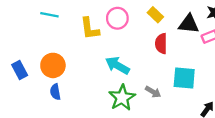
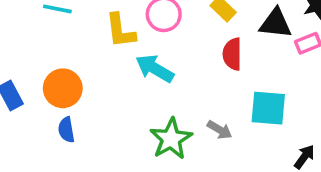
cyan arrow: (117, 65) -> (155, 68), moved

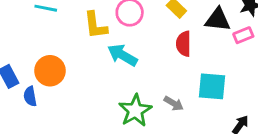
blue semicircle: (66, 130) -> (30, 96), moved

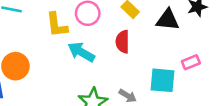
pink rectangle: (243, 35) -> (191, 62), moved
red semicircle: (184, 44) -> (122, 42), moved

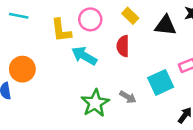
cyan square: (162, 80) -> (161, 82), turned -30

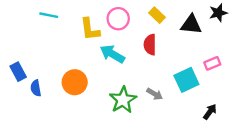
orange circle: (22, 69) -> (75, 82), moved

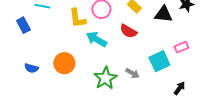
red semicircle: (150, 45) -> (128, 31), turned -60
blue rectangle: (18, 72) -> (23, 25), moved
blue semicircle: (36, 88) -> (31, 68), turned -64

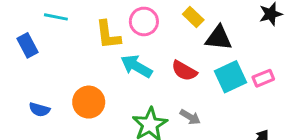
black triangle: (163, 14) -> (219, 38), moved
red semicircle: (128, 31) -> (184, 71), moved
cyan square: (159, 61) -> (230, 77), moved

